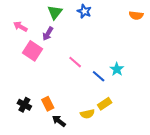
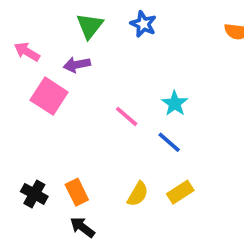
purple arrow: (48, 34) -> (77, 65), turned 48
cyan star: (117, 69) -> (175, 103), moved
yellow semicircle: (87, 114) -> (138, 194), moved, turned -48
black arrow: (59, 121) -> (82, 227), moved

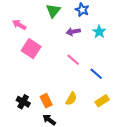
purple arrow: (77, 65) -> (73, 32), moved
cyan star: (175, 103) -> (99, 32), moved
yellow semicircle: (138, 194) -> (71, 99), moved

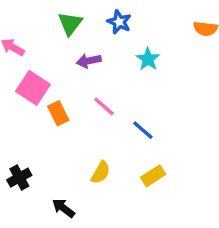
purple arrow: (73, 32) -> (89, 61), moved
orange rectangle: (46, 101) -> (58, 113), moved
black cross: (23, 102) -> (19, 178), turned 32

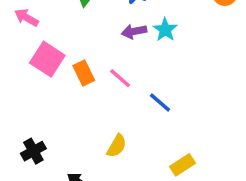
purple arrow: (89, 61) -> (134, 31), moved
orange rectangle: (58, 113) -> (84, 73), moved
yellow rectangle: (153, 176) -> (183, 165), moved

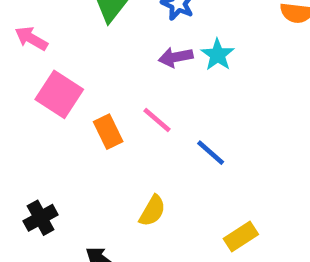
orange rectangle: (84, 73) -> (108, 132), moved

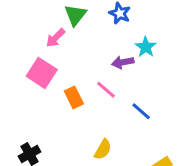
pink arrow: (31, 38) -> (55, 38), moved, turned -75
purple arrow: (176, 57) -> (123, 62), moved

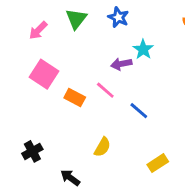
pink arrow: (55, 38) -> (38, 30), moved
orange rectangle: (74, 97) -> (75, 97), turned -36

